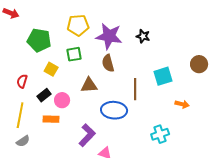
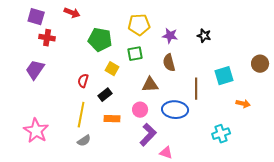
purple star: (109, 36) -> (170, 36), size x0.6
pink circle: (62, 100) -> (140, 110), moved

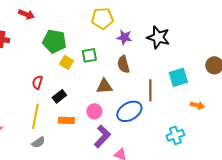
yellow pentagon: (139, 25) -> (102, 18), moved
black star: (204, 36) -> (158, 37), size x1.6
yellow square: (112, 69) -> (66, 62), moved
blue ellipse: (175, 110) -> (129, 111), turned -35

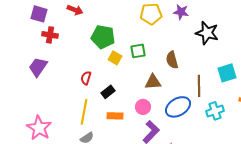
purple star: (124, 37) -> (181, 12), moved
cyan cross: (175, 135) -> (215, 111), moved

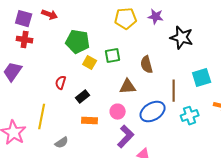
purple square: (39, 14) -> (24, 19), moved
yellow line: (84, 112) -> (42, 117), moved

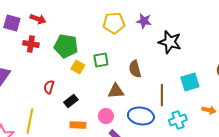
red cross: (25, 40) -> (31, 44), moved
blue ellipse: (153, 112) -> (141, 116), turned 40

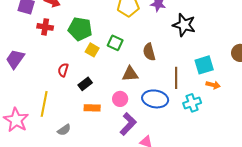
green square: (101, 60) -> (115, 43), turned 35
orange arrow: (209, 110) -> (213, 85), moved

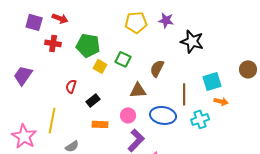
brown semicircle: (149, 52) -> (157, 68), turned 42

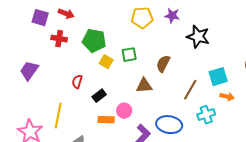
green square: (123, 59) -> (129, 55), turned -35
brown line: (184, 94) -> (190, 90), turned 30
pink circle: (128, 115) -> (124, 111), moved
blue ellipse: (163, 115) -> (169, 125), moved

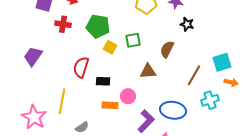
black star: (198, 37) -> (187, 24), moved, size x0.6
red semicircle: (77, 82) -> (81, 67), size x1.5
black rectangle: (99, 96) -> (103, 81), turned 40

